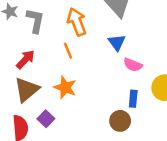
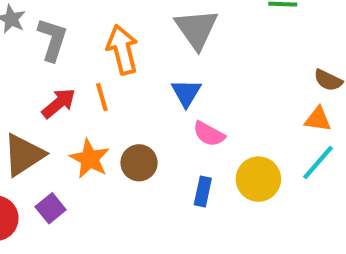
red arrow: (25, 59) -> (59, 103), moved
brown circle: (120, 121) -> (139, 163), moved

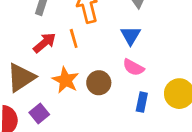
pink semicircle: (209, 134) -> (133, 67), moved

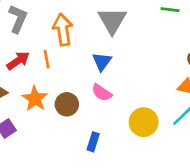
blue rectangle: (142, 102) -> (93, 142), moved

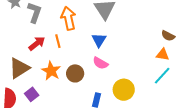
yellow circle: (144, 122) -> (124, 90), moved

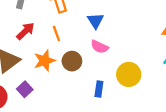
orange line: (58, 41) -> (56, 34), moved
orange star: (51, 71) -> (45, 61), turned 30

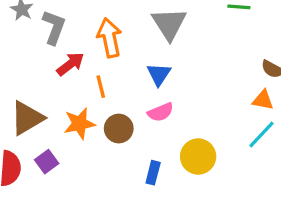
red arrow: (25, 31) -> (70, 64), moved
pink semicircle: (99, 47) -> (161, 112), turned -54

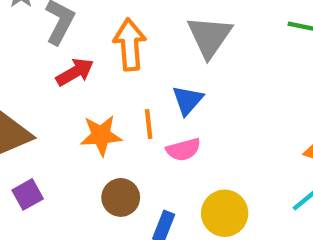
orange line: (101, 87) -> (149, 124), moved
orange star: (79, 124) -> (101, 135), moved
brown circle: (119, 129) -> (121, 197), moved

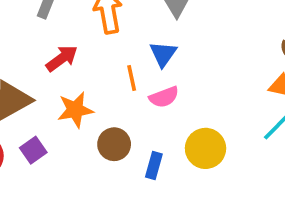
red arrow: (75, 72) -> (62, 58), moved
orange star: (101, 135) -> (75, 110), moved

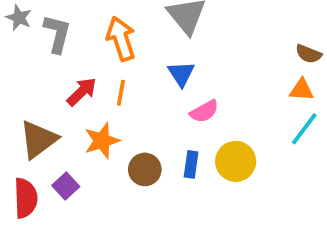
orange line: (132, 78) -> (121, 93), moved, turned 30
pink semicircle: (164, 97) -> (204, 111), moved
blue rectangle: (154, 166) -> (191, 164), moved

